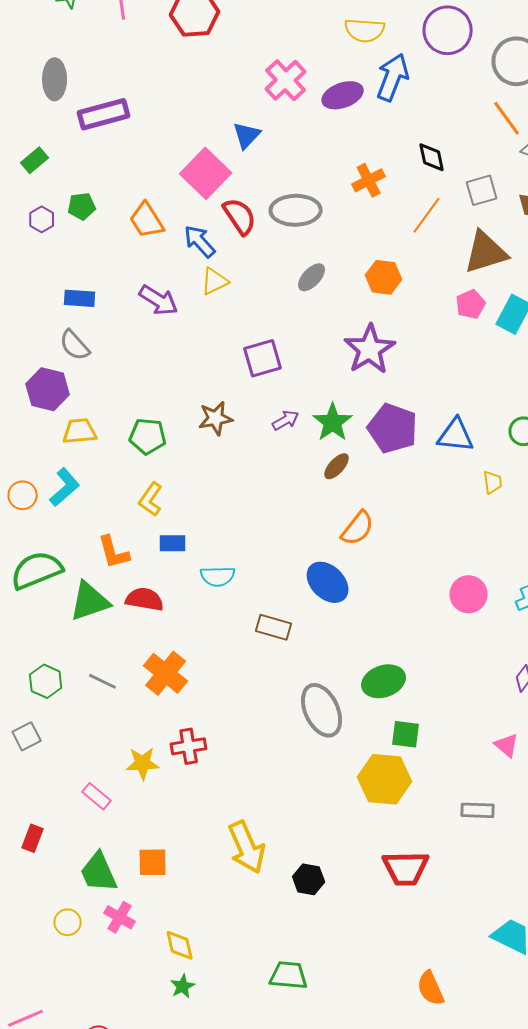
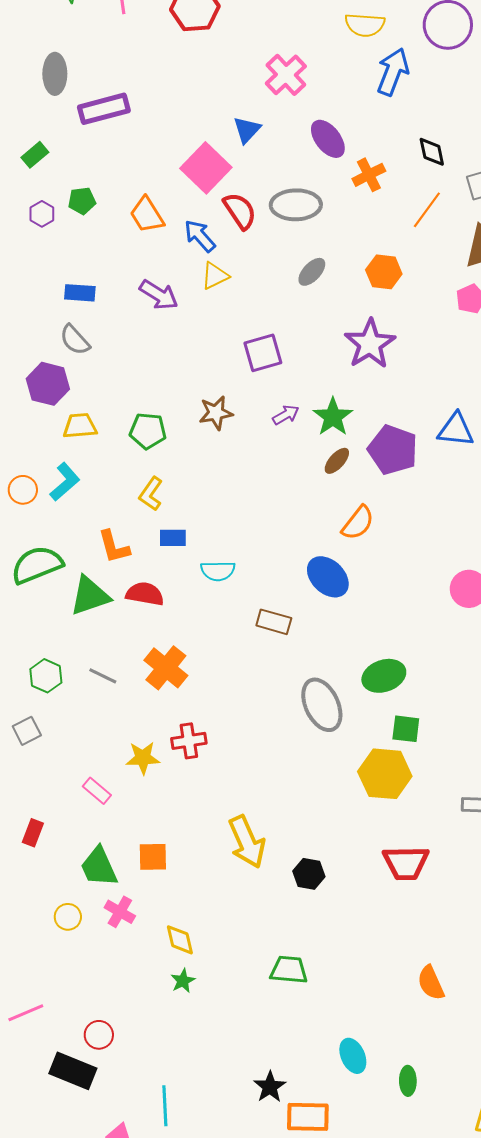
purple ellipse: (343, 95) -> (328, 139), moved, turned 72
purple pentagon: (393, 428) -> (393, 450), moved

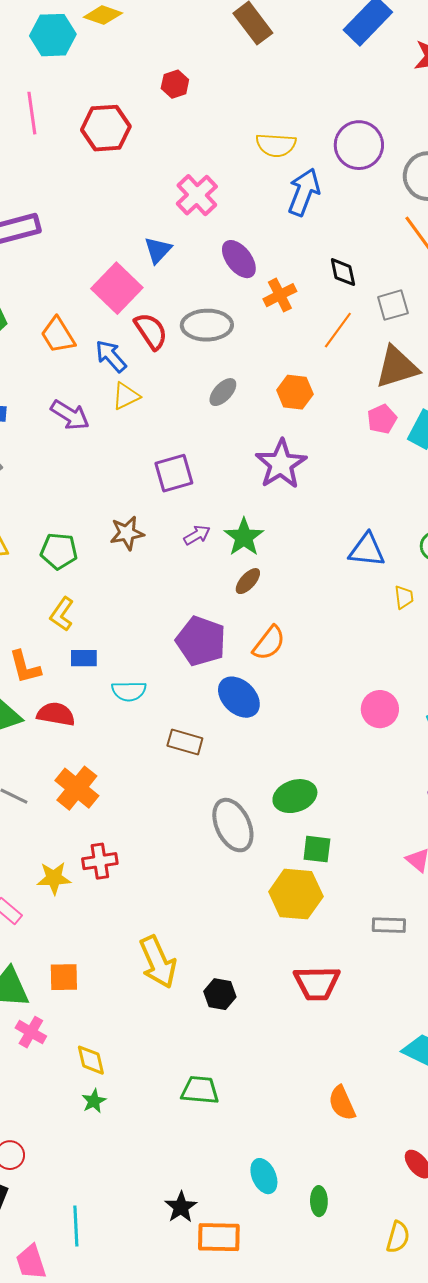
purple pentagon: (393, 450) -> (201, 641), moved

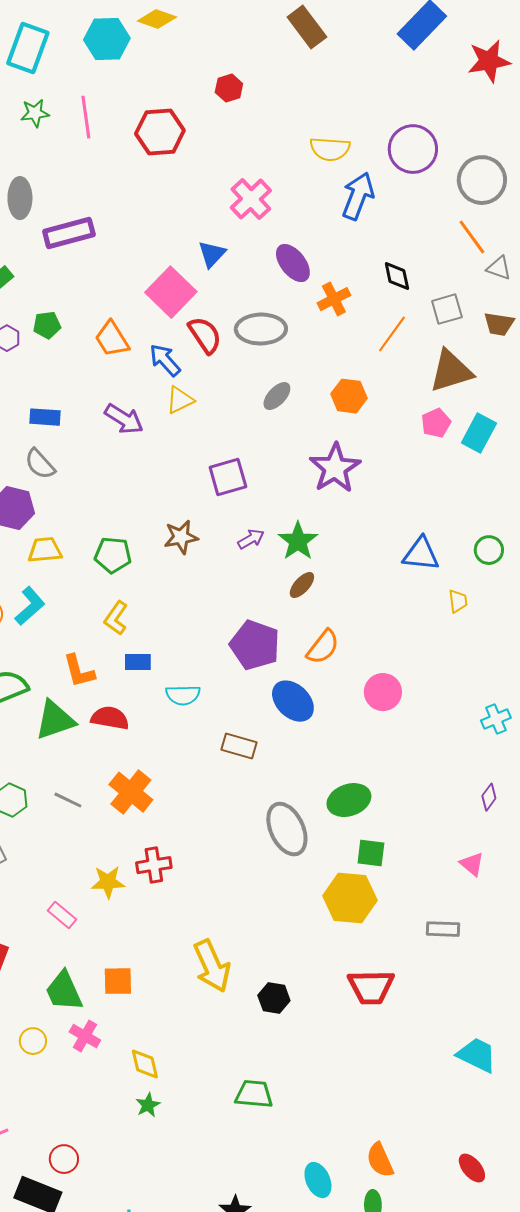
pink circle: (380, 709) -> (383, 692), moved
orange semicircle: (342, 1103) -> (380, 1160), moved

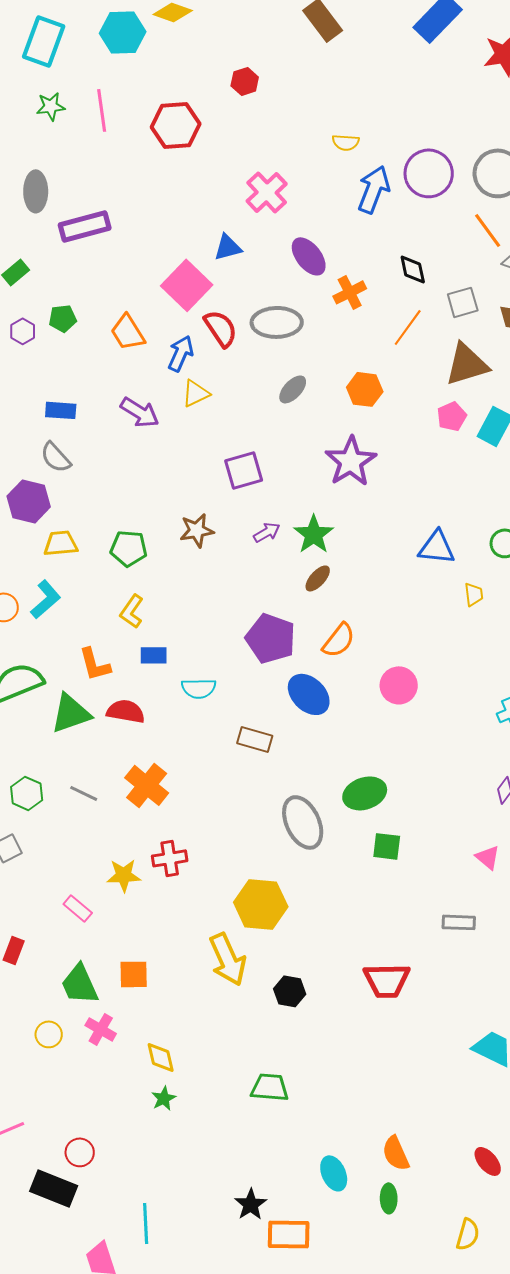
yellow semicircle: (330, 149) -> (346, 142), size x0.7
purple circle: (413, 149) -> (429, 173), moved
blue triangle: (212, 254) -> (228, 247), turned 32
blue arrow: (165, 360) -> (181, 353), turned 66
yellow hexagon: (350, 898) -> (261, 904), moved

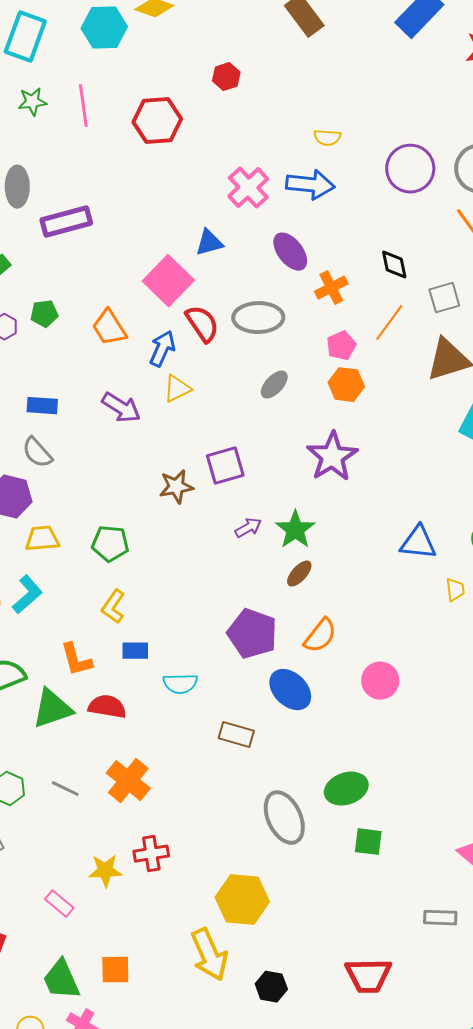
blue arrow: (374, 189) -> (310, 185), moved, turned 75
pink pentagon: (452, 416) -> (341, 346), moved
brown star: (197, 530) -> (176, 487), moved

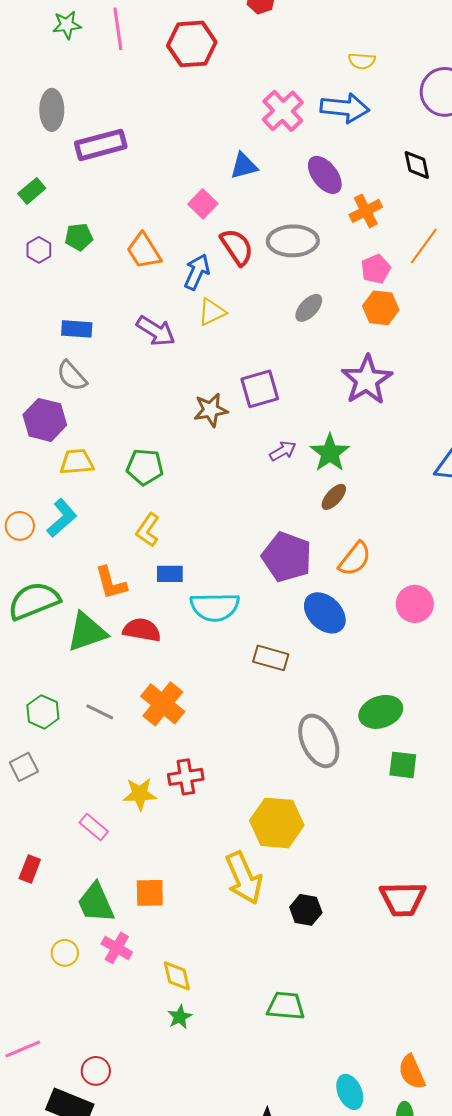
black diamond: (394, 265) -> (417, 165), moved
pink square: (168, 281) -> (203, 204), size x0.6
cyan semicircle: (180, 684) -> (215, 607), size x1.4

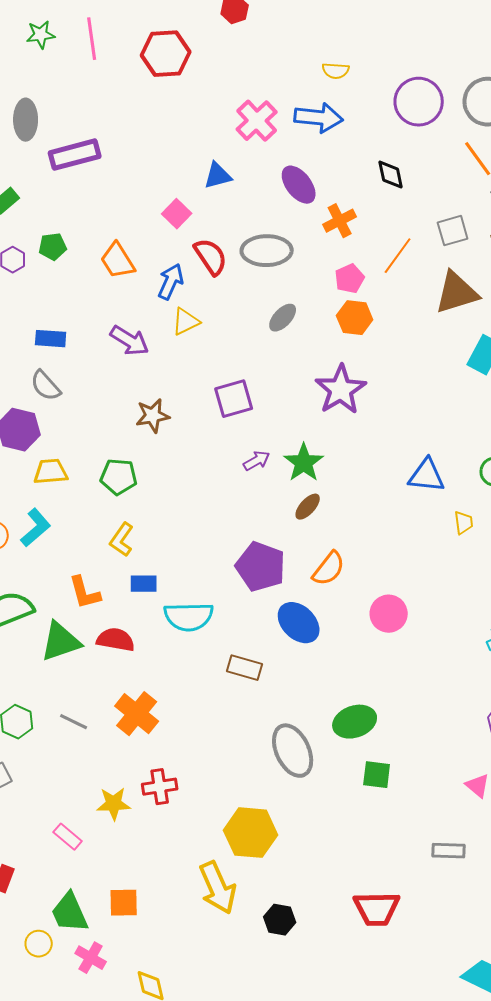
brown star: (211, 410) -> (153, 416), moved
yellow circle: (65, 953) -> (39, 944), moved

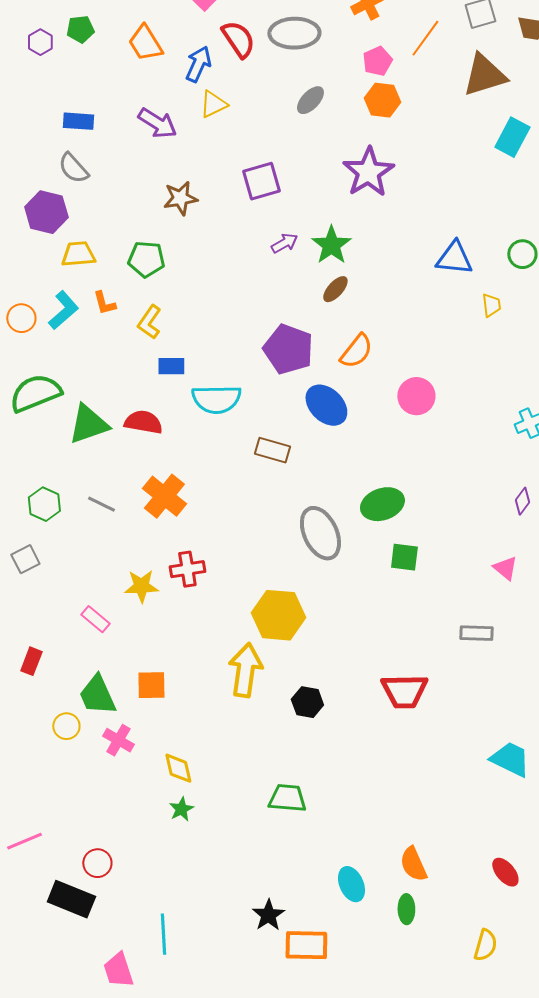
orange L-shape: (85, 593) -> (104, 303), moved, size x0.7
yellow arrow: (218, 888) -> (245, 670), turned -148

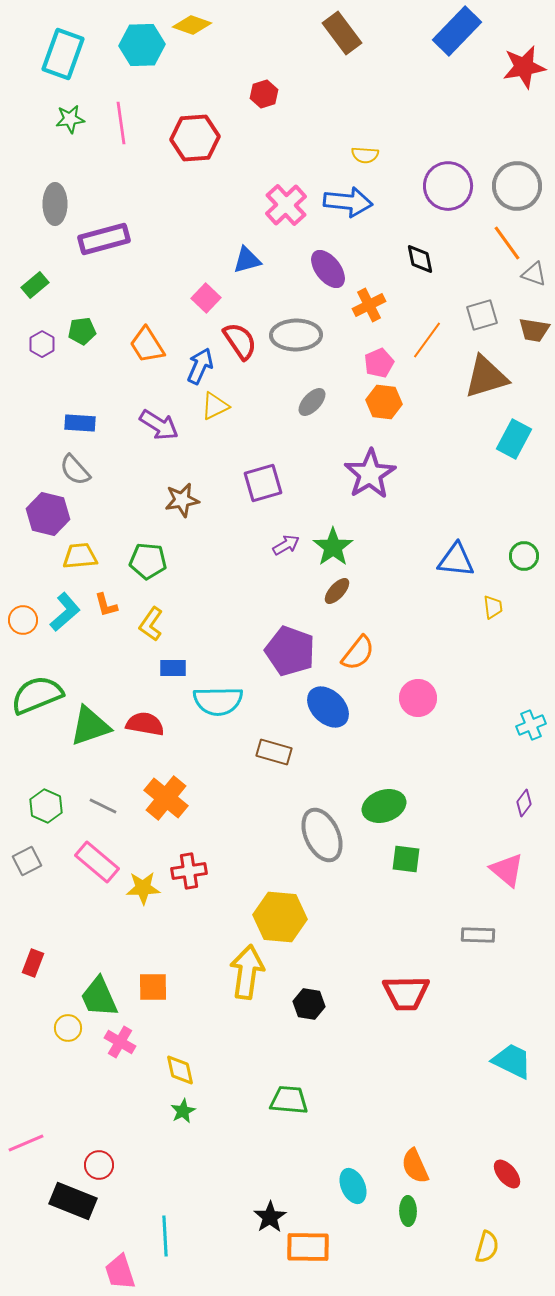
pink triangle: (505, 568) -> (507, 870), size x1.4
pink rectangle: (95, 619) -> (97, 862), moved, size x1.5

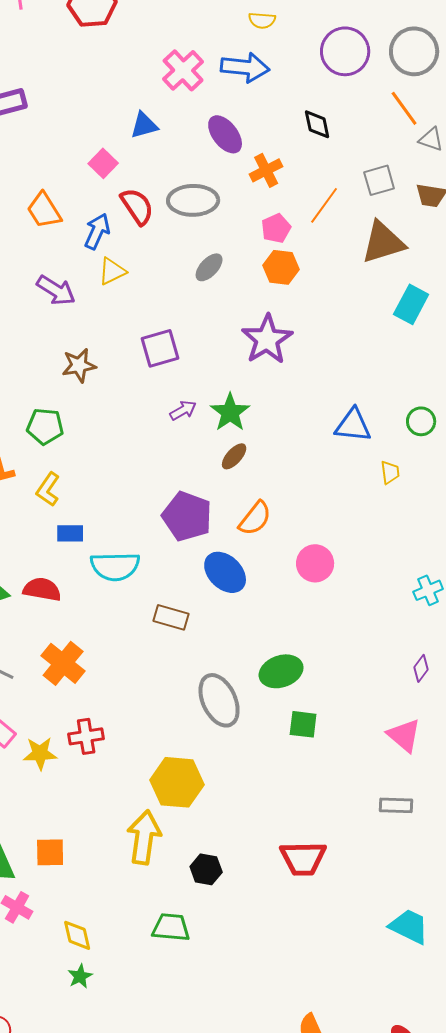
gray rectangle: (478, 935) -> (396, 805), moved
green trapezoid: (289, 1100) -> (171, 927), moved

